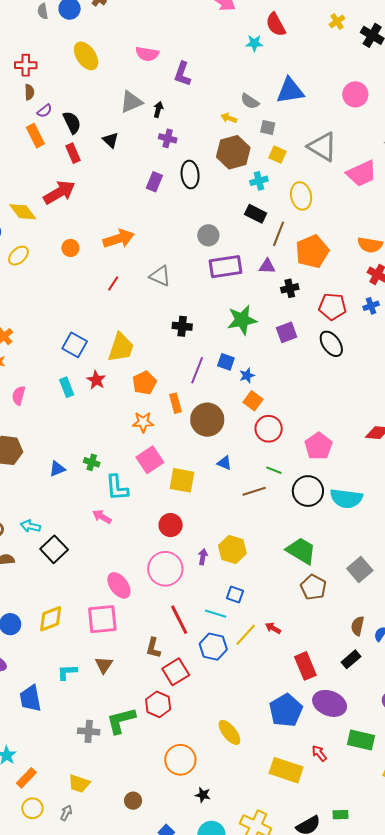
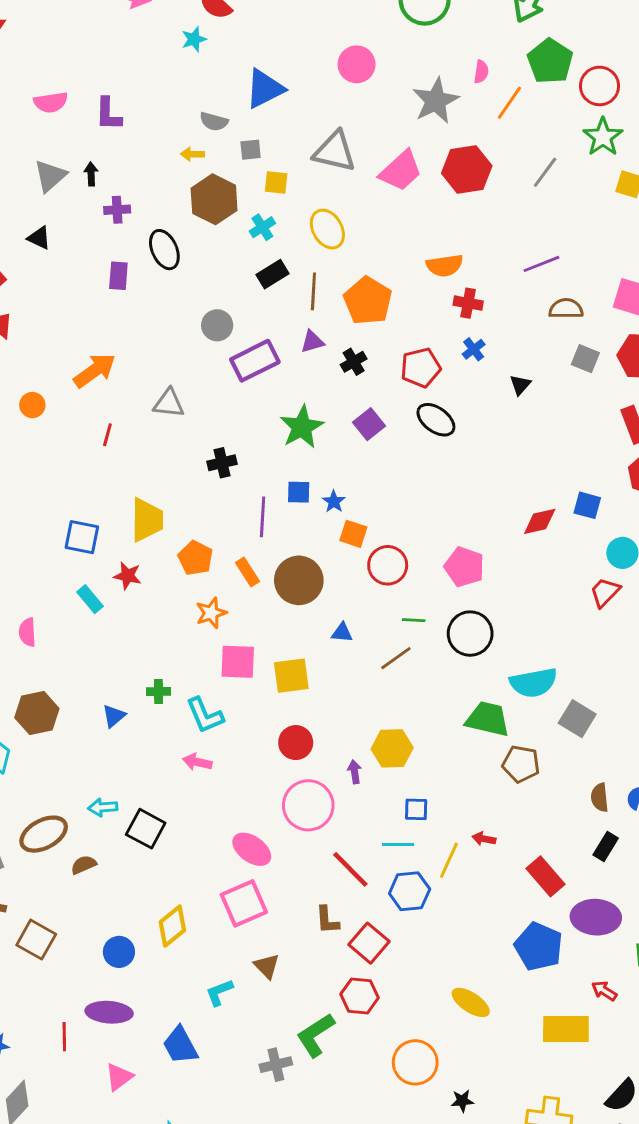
black rectangle: (256, 214) -> (273, 274), turned -40
pink square: (150, 460) -> (238, 662), turned -36
cyan semicircle: (346, 498) -> (534, 683), moved

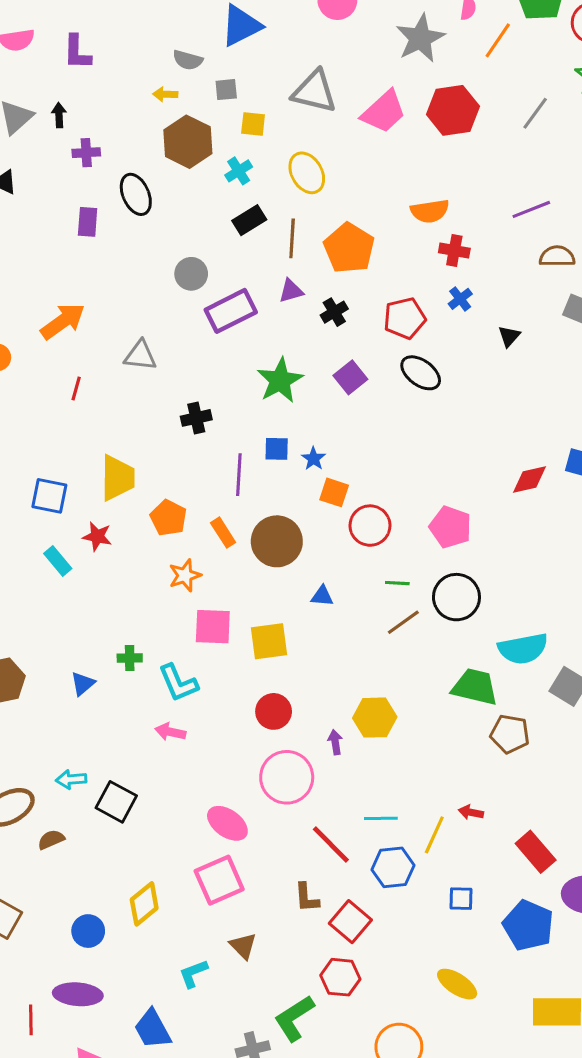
brown line: (396, 658) -> (403, 622), moved
blue square: (416, 809) -> (461, 899), moved

